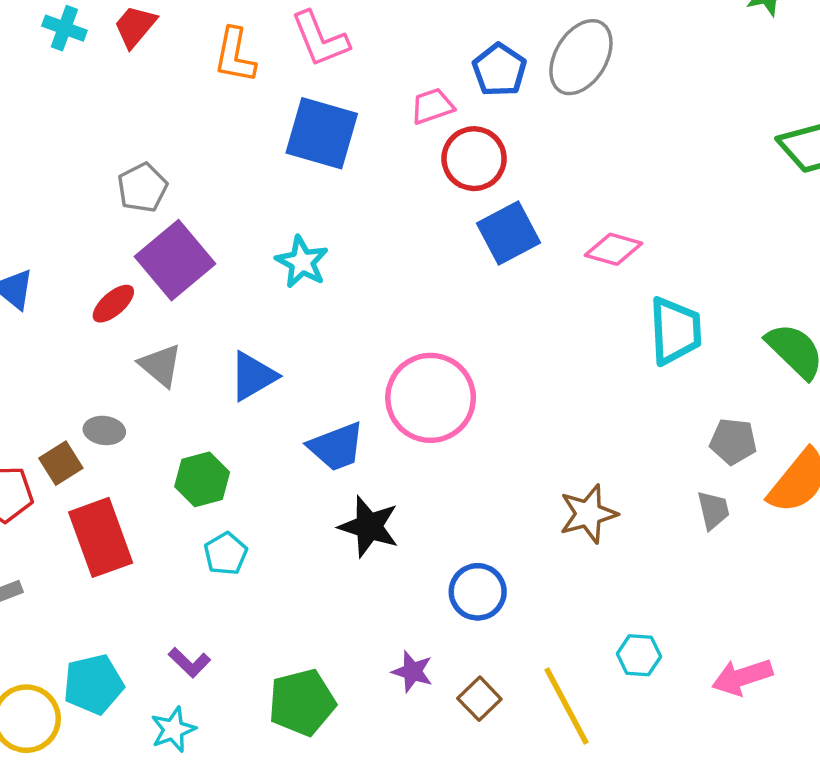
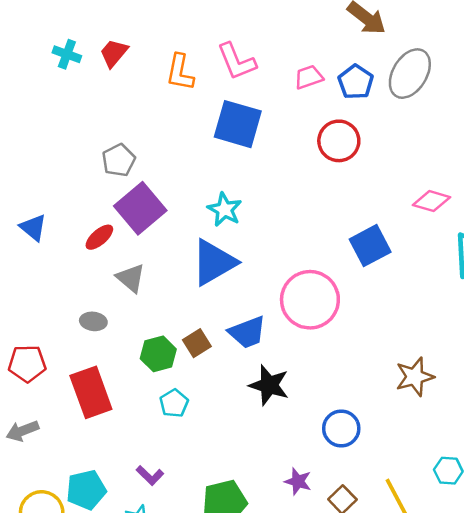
pink trapezoid: (432, 106) -> (309, 77), moved
blue square: (508, 233) -> (370, 246), moved
blue triangle: (253, 376) -> (214, 262), moved, size x1.4
brown square: (61, 463) -> (197, 343), moved

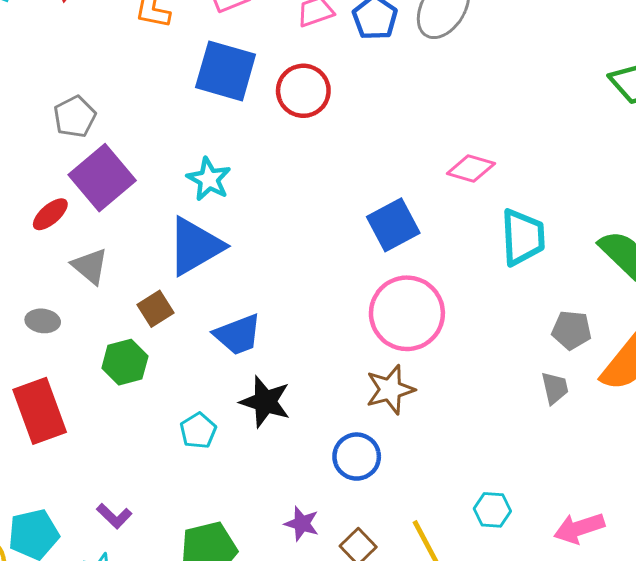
red circle: (339, 141) -> (303, 91), moved
pink circle: (310, 300) -> (407, 313), moved
brown square: (197, 343) -> (155, 309), moved
brown star: (415, 377) -> (390, 390), moved
cyan pentagon: (174, 403) -> (198, 431), moved

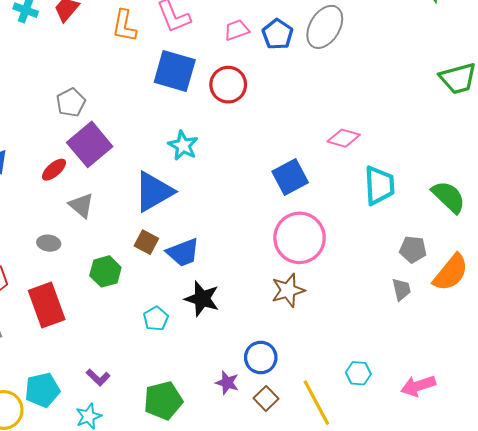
cyan star: (209, 179) -> (183, 145), moved
brown square: (155, 309) -> (146, 242), moved, turned -30
blue circle: (357, 457) -> (261, 357), moved

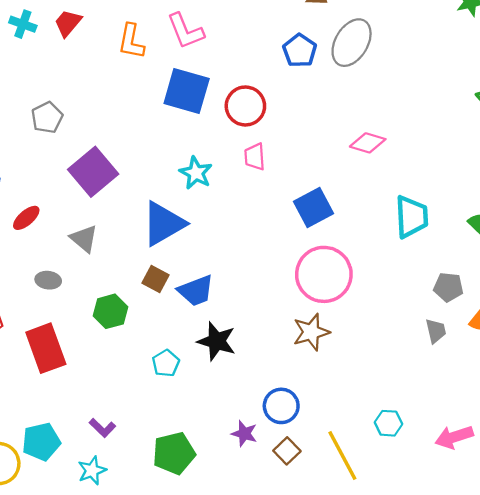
pink trapezoid: (237, 30) -> (255, 157), moved, turned -75
gray pentagon: (71, 102) -> (47, 118), moved
pink diamond: (344, 138) -> (368, 143), moved
red ellipse: (54, 170) -> (26, 218), moved

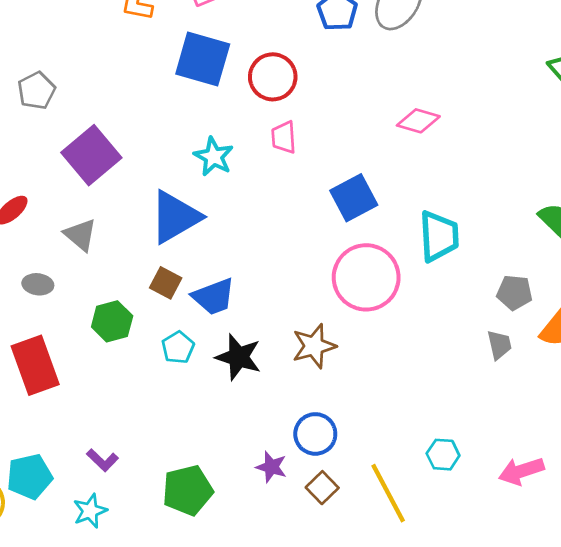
cyan trapezoid: (412, 217) -> (439, 236), moved
brown star: (311, 332) -> (314, 346), moved
cyan pentagon: (166, 363) -> (178, 347), moved

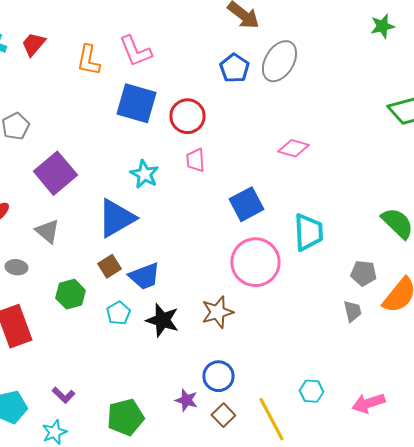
brown square: (166, 283) -> (109, 266), turned 30

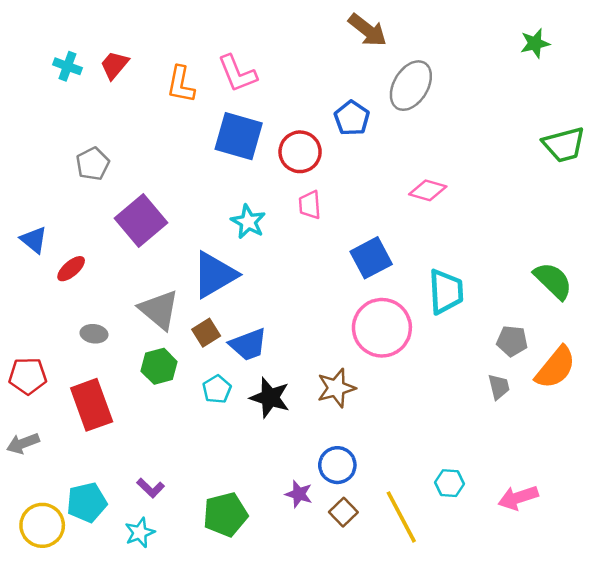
blue pentagon: (234, 68) -> (352, 118), moved
gray triangle: (47, 231) -> (159, 310), moved, size x1.4

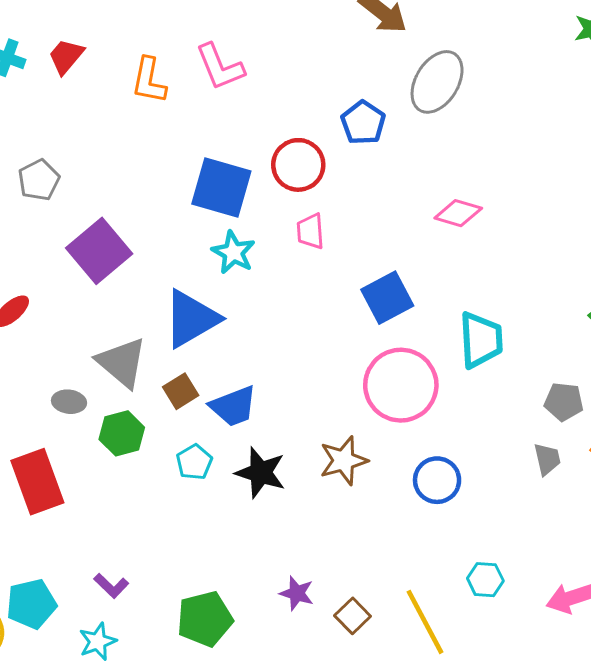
blue square: (239, 136) -> (221, 188), moved
gray ellipse: (94, 334) -> (69, 402), moved
blue circle: (337, 465) -> (437, 480), moved

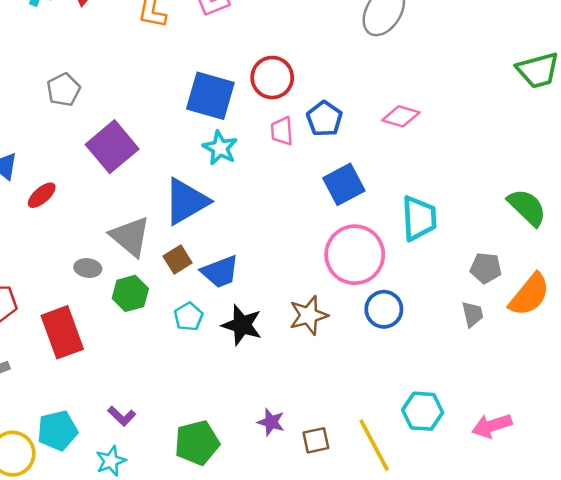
blue pentagon: (363, 123) -> (324, 119), moved
blue circle: (437, 480) -> (384, 309), moved
cyan hexagon: (485, 580) -> (423, 411), size x1.4
brown square: (353, 616) -> (316, 440), turned 32

